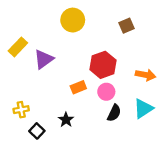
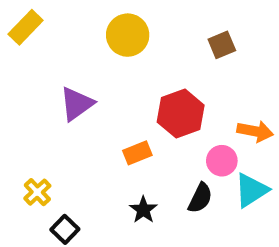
yellow rectangle: (18, 47) -> (26, 27), moved
pink circle: (106, 92) -> (222, 161), moved
yellow cross: (21, 110) -> (37, 192), turned -32
black star: (66, 120) -> (143, 210), moved

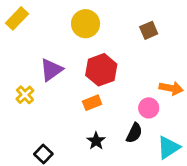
red hexagon: (181, 114) -> (101, 70), moved
cyan triangle: (251, 190) -> (168, 147), moved
yellow cross: (37, 192) -> (25, 95), moved

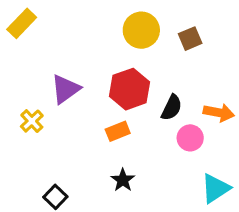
yellow circle: (86, 24) -> (141, 30), moved
black semicircle: (134, 133) -> (172, 108), moved

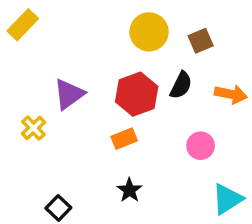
black semicircle: (172, 108) -> (181, 85), moved
orange arrow: (219, 113) -> (231, 94), moved

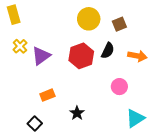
yellow rectangle: (23, 25) -> (14, 15), turned -60
yellow cross: (33, 128) -> (20, 46), moved
orange rectangle: (124, 139) -> (47, 95), moved

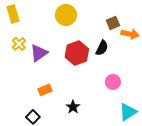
yellow circle: (89, 19) -> (66, 15), moved
orange arrow: (137, 56) -> (130, 34), moved

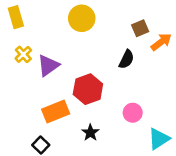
orange arrow: (130, 34) -> (161, 42), turned -48
red hexagon: (77, 53) -> (88, 89), moved
pink circle: (113, 82) -> (133, 113), moved
orange rectangle: (45, 90) -> (56, 111), size x1.5

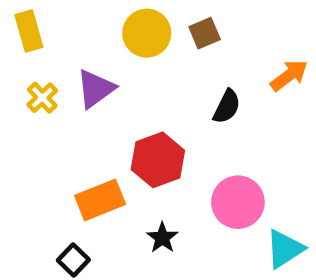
brown square: (140, 28) -> (205, 33), moved
purple triangle: (48, 66) -> (96, 89), moved
pink circle: (133, 113) -> (238, 202), size x1.5

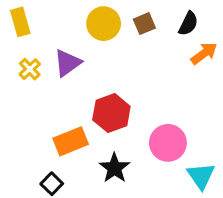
black semicircle: (227, 107) -> (188, 24), moved
black star: (162, 238) -> (115, 168), size x1.4
cyan triangle: (285, 249) -> (201, 176), turned -32

